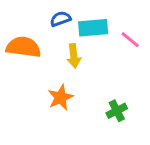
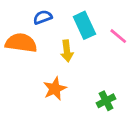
blue semicircle: (60, 19) -> (43, 17), moved
cyan rectangle: (93, 28) -> (84, 25), turned 70

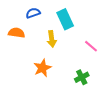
pink line: (118, 36) -> (91, 46), moved
orange semicircle: (21, 43) -> (16, 33), size x0.7

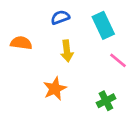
blue semicircle: (33, 13) -> (60, 17), moved
cyan rectangle: (65, 19) -> (103, 25), moved

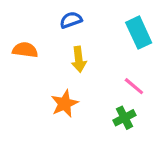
cyan rectangle: (103, 25) -> (139, 33), moved
pink line: (118, 60) -> (134, 86), moved

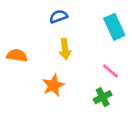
orange semicircle: (25, 50) -> (17, 55), moved

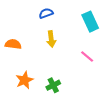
orange star: (53, 85) -> (24, 80), moved
green cross: (103, 97) -> (53, 85), moved

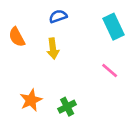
yellow arrow: (51, 39) -> (53, 49), moved
orange semicircle: (13, 44) -> (17, 37), moved, turned -126

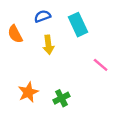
blue semicircle: (58, 16) -> (42, 16), moved
cyan rectangle: (113, 27) -> (78, 25), moved

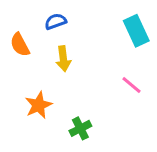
cyan rectangle: (78, 25) -> (136, 31), moved
orange star: (28, 92) -> (39, 105), moved

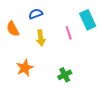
pink line: (132, 85) -> (69, 33), moved, turned 32
green cross: (80, 128) -> (65, 75), moved

